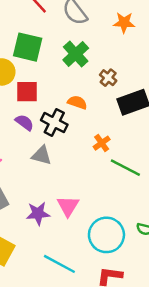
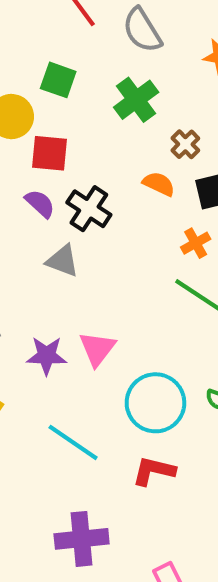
green square: (28, 47) -> (58, 80), size x0.7
orange semicircle: (77, 102) -> (159, 184), moved
orange cross: (102, 143) -> (196, 243), moved

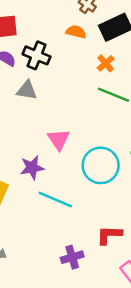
purple star: (46, 356) -> (32, 168), moved
red L-shape: (154, 471) -> (109, 235), moved
purple cross: (82, 539) -> (72, 257), size x0.7

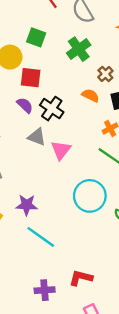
pink triangle: (59, 140) -> (61, 150), moved
cyan circle: (101, 165) -> (90, 196), moved

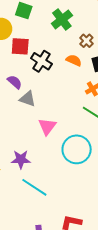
purple semicircle: (25, 105) -> (15, 82), moved
black cross: (52, 109) -> (41, 61), moved
pink triangle: (61, 150) -> (47, 126), moved

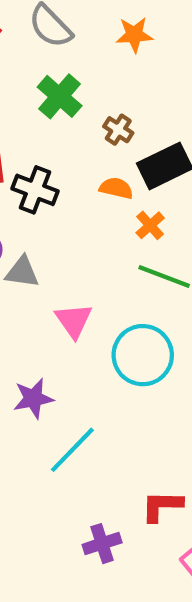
orange semicircle: (74, 60) -> (116, 188), moved
cyan line: (34, 187) -> (72, 450), turned -68

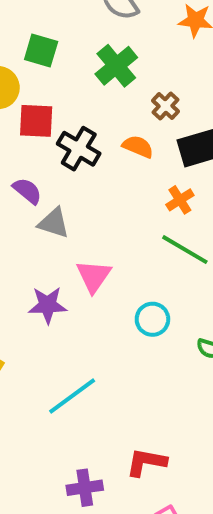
orange semicircle: (116, 188) -> (138, 147), moved
cyan circle: (143, 355) -> (152, 319), size x0.6
purple star: (33, 398) -> (48, 305), moved

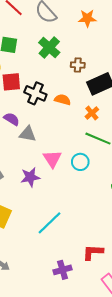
brown cross: (165, 106) -> (78, 65), turned -32
orange semicircle: (138, 147) -> (62, 100), moved
cyan circle: (152, 319) -> (80, 162), moved

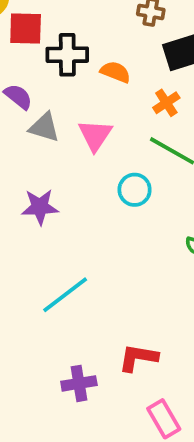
black cross: (35, 93) -> (67, 55), turned -30
pink triangle: (52, 159) -> (95, 135), moved

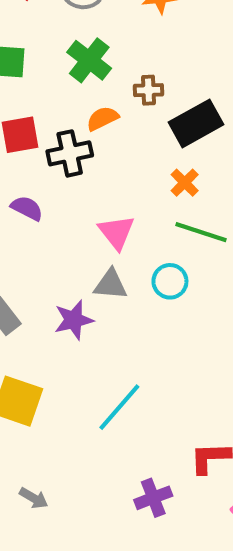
orange semicircle: (115, 72) -> (103, 118), moved, turned -36
gray triangle: (44, 127) -> (111, 284), moved

